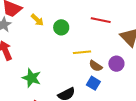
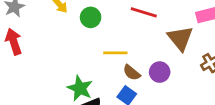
green star: (32, 78) -> (80, 88), moved

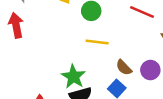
yellow line: (115, 53) -> (97, 42), moved

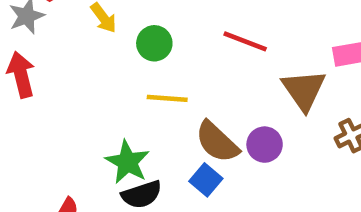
brown semicircle: (124, 67) -> (217, 142), size x1.5

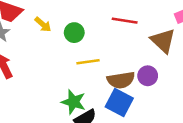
brown semicircle: (217, 142) -> (121, 80), turned -40
blue square: (206, 180) -> (119, 102), size x1.5

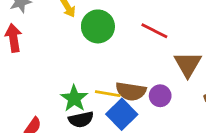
green circle: (74, 33) -> (98, 26), size x1.5
yellow line: (88, 62) -> (108, 94), moved

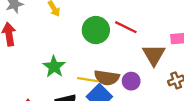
green circle: (98, 26) -> (96, 30), moved
green star: (74, 98) -> (54, 67), moved

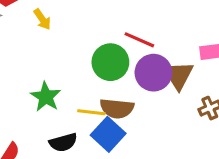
green circle: (96, 30) -> (110, 62), moved
purple circle: (131, 81) -> (153, 73), moved, size x1.5

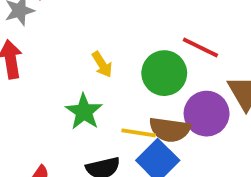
yellow arrow: (42, 19) -> (102, 64), moved
purple circle: (153, 73) -> (207, 114), moved

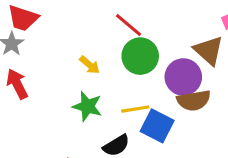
red line: (200, 47) -> (128, 25), moved, turned 32
brown semicircle: (170, 130) -> (194, 100), moved

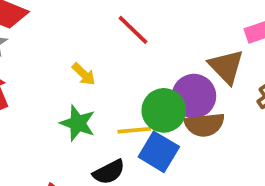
green circle: (140, 56) -> (164, 110), moved

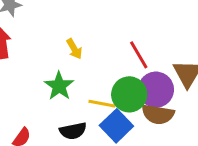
red line: (133, 30) -> (139, 55), moved

